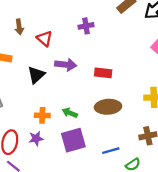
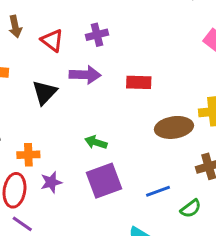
purple cross: (86, 26) -> (97, 35), moved
brown ellipse: (108, 107) -> (174, 127), moved
orange cross: (42, 115) -> (28, 155), moved

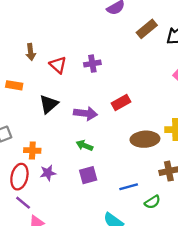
purple arrow: (85, 75) -> (86, 113), moved
red rectangle: (139, 82) -> (121, 103), turned -36
purple square: (104, 181) -> (88, 175), size x0.7

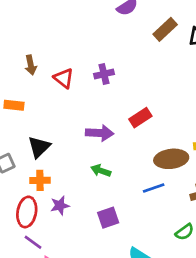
black triangle: (49, 104) -> (39, 147), moved
purple square: (88, 175) -> (108, 218), moved
blue line: (129, 187) -> (154, 188), moved

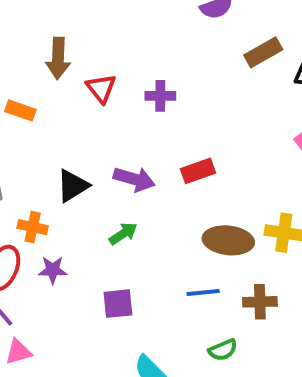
brown arrow: (31, 65) -> (58, 58), size x1.4
black triangle: (39, 147) -> (73, 186), moved
green arrow: (101, 171) -> (123, 234), turned 114
blue line: (154, 188) -> (203, 292), moved

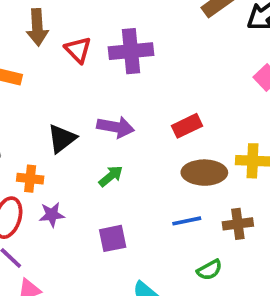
purple cross: (160, 96) -> (131, 51), size x1.6
red rectangle: (198, 171) -> (187, 126), moved

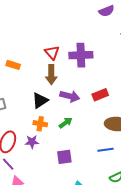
brown arrow: (37, 27) -> (51, 75), moved
red rectangle: (187, 126) -> (100, 95), moved
orange cross: (30, 179) -> (40, 124), moved

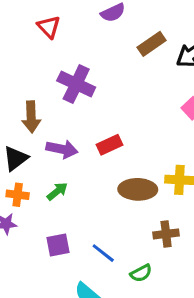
red triangle: (52, 53) -> (49, 27), moved
purple cross: (81, 55) -> (76, 84), turned 30
blue line: (106, 150) -> (103, 253), moved, turned 49

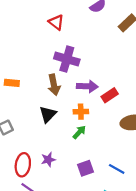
purple cross: (76, 84) -> (67, 59), moved
purple arrow: (62, 149) -> (87, 86), moved
orange cross: (18, 195) -> (81, 112), moved

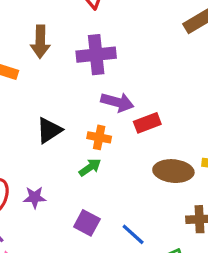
purple cross: (67, 59) -> (96, 55), turned -35
brown arrow: (54, 85) -> (40, 42), moved
purple square: (85, 168) -> (87, 223), turned 35

